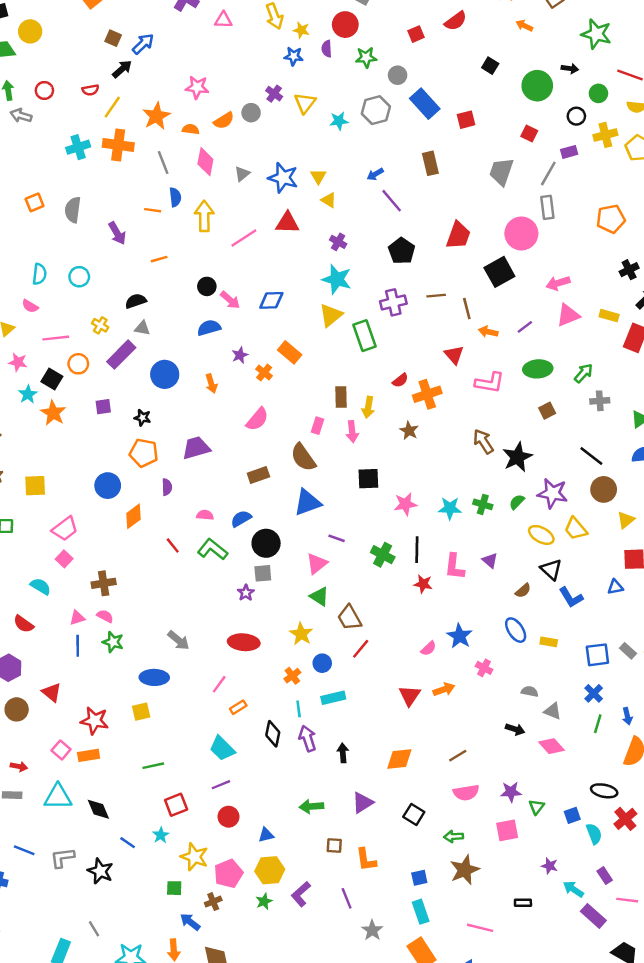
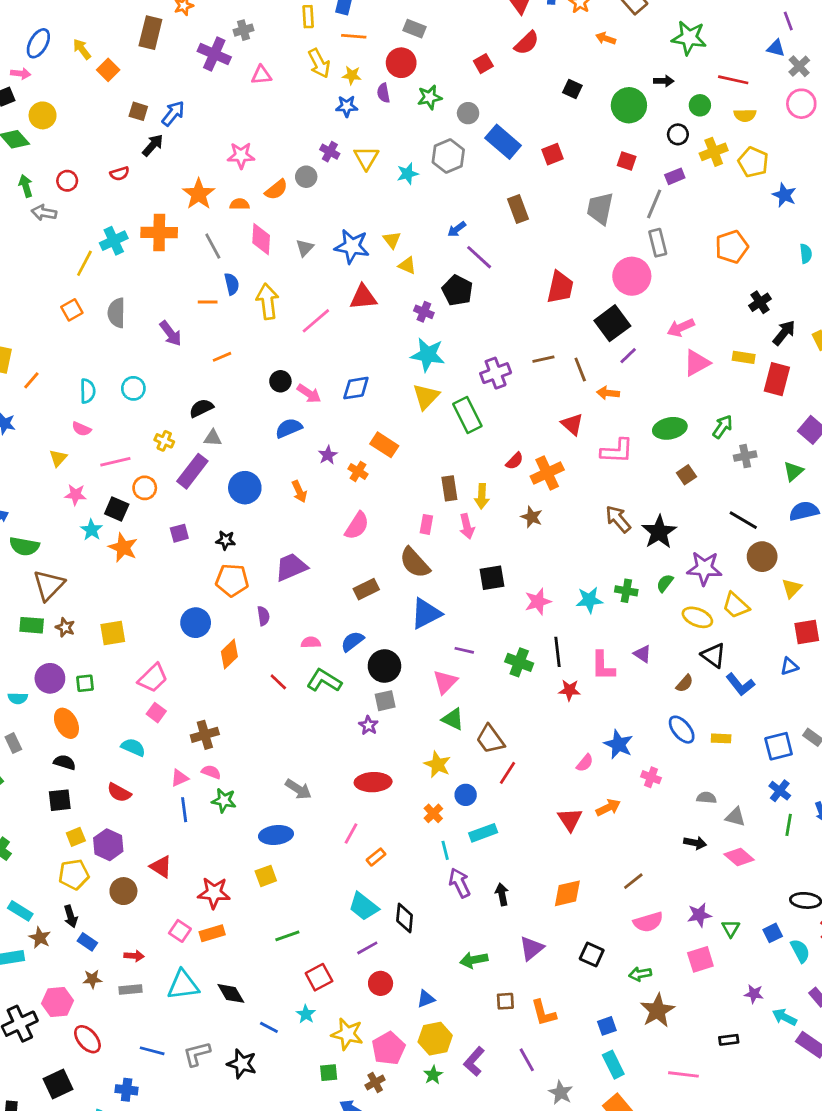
yellow line: (112, 107) -> (84, 263), moved
black pentagon: (402, 251) -> (457, 290), moved
purple line: (525, 327) -> (628, 356), moved
black diamond: (273, 734) -> (405, 918), moved

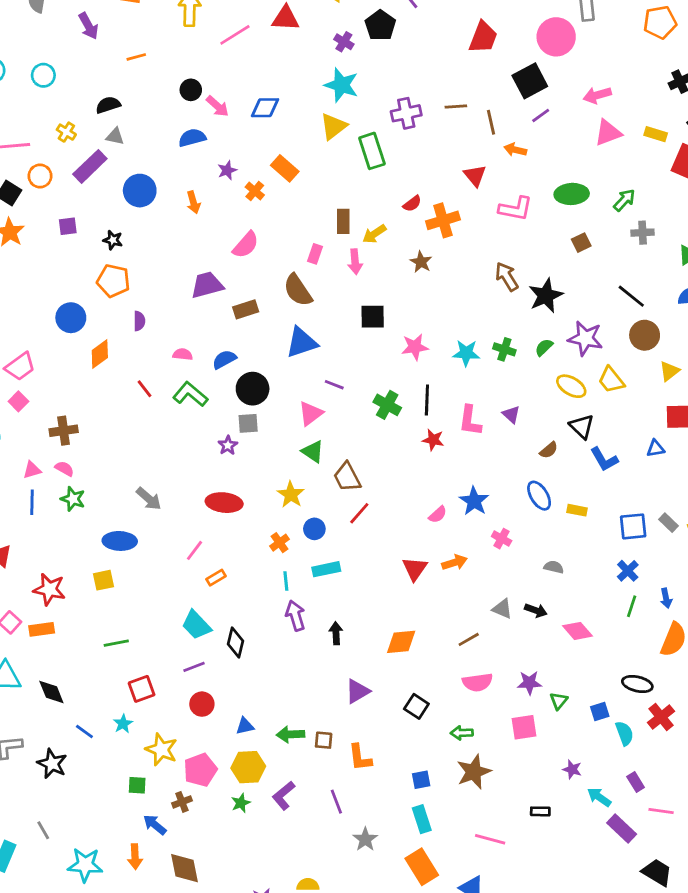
yellow arrow: (482, 496) -> (374, 234), turned 45
purple trapezoid: (291, 567) -> (207, 285), moved
gray triangle: (735, 817) -> (502, 609), moved
green arrow: (474, 960) -> (290, 734), moved

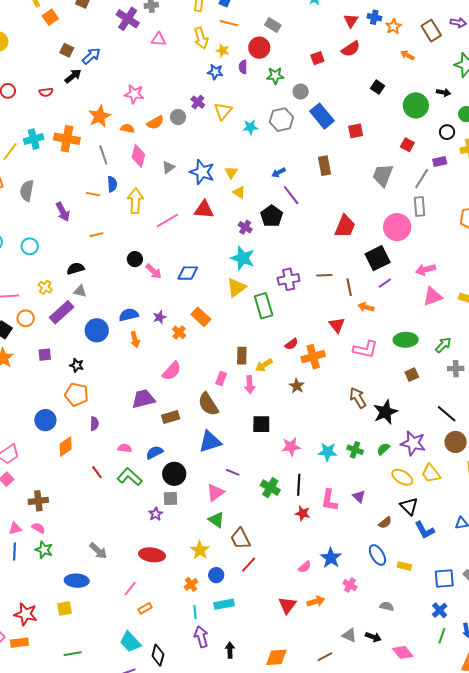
blue semicircle: (192, 138) -> (129, 315), moved

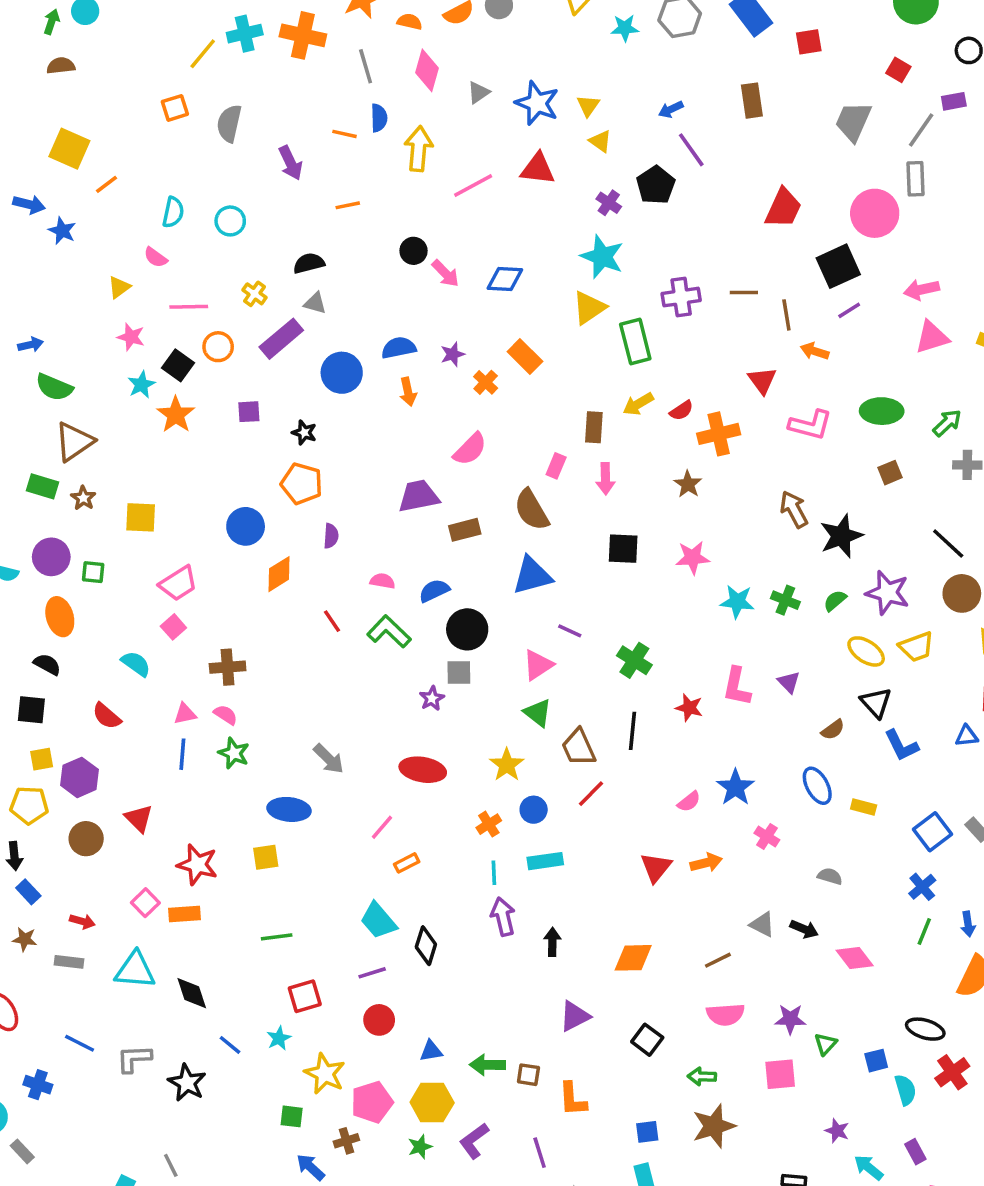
yellow arrow: (264, 365) -> (638, 404), moved
pink star: (291, 447) -> (693, 558), moved
yellow trapezoid: (431, 473) -> (916, 647), turned -75
black line: (299, 485) -> (632, 731), moved
blue square: (444, 579) -> (932, 832), turned -35

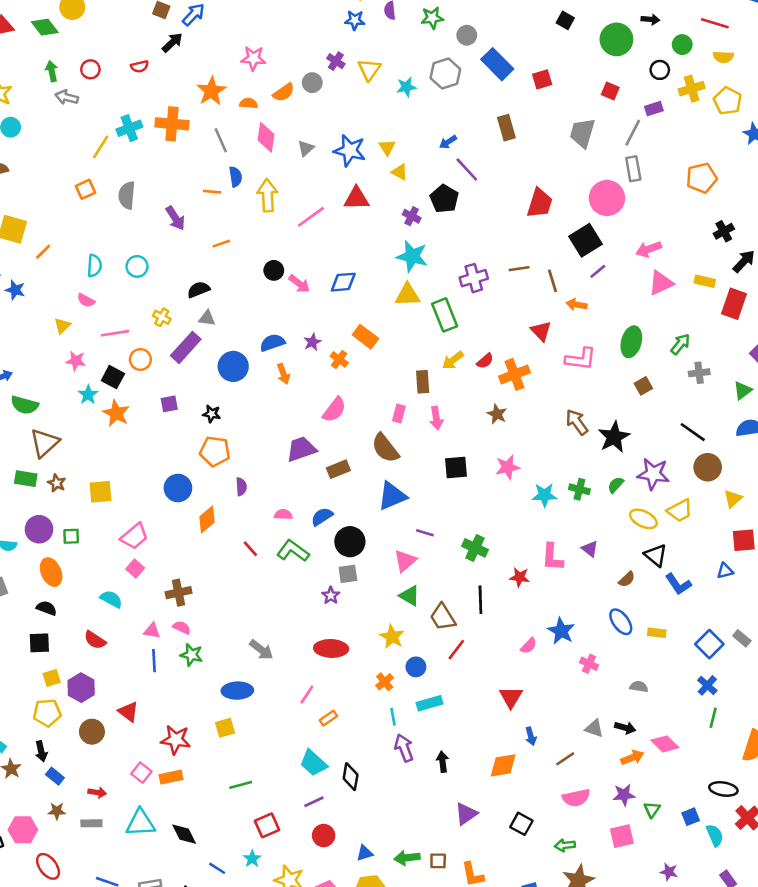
yellow triangle: (589, 308) -> (408, 295), turned 40
green ellipse: (882, 411) -> (631, 342), turned -68
pink triangle: (185, 714) -> (152, 631), turned 30
orange arrow: (706, 863) -> (632, 758), moved
blue arrow: (968, 924) -> (531, 736), moved

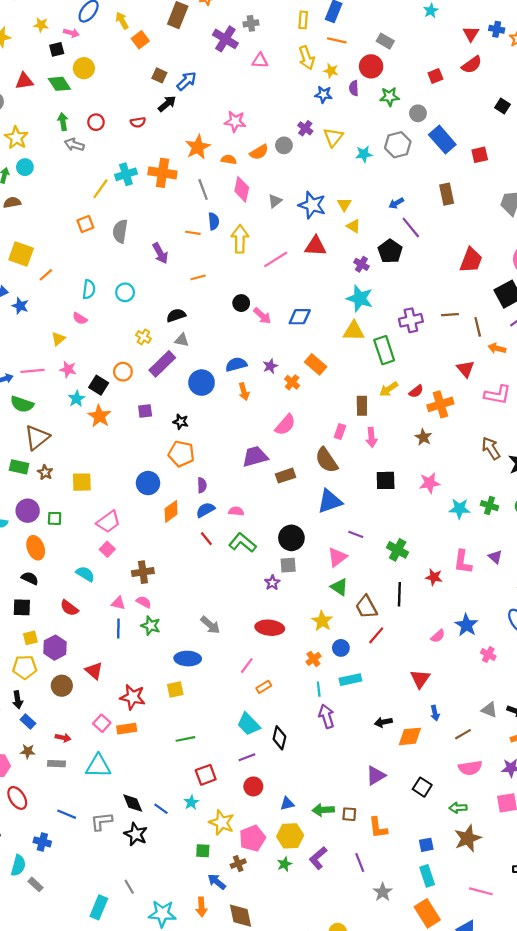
pink line: (115, 333) -> (32, 371), moved
blue semicircle: (322, 517) -> (205, 510), moved
black arrow: (443, 762) -> (383, 722), moved, turned -98
black diamond: (184, 834) -> (133, 803), moved

